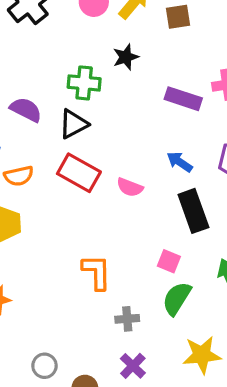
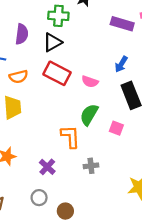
purple semicircle: (26, 110) -> (22, 34), turned 72
blue arrow: (180, 162) -> (121, 64), turned -91
green semicircle: (177, 298) -> (89, 115), moved
purple cross: (133, 366) -> (47, 167), moved

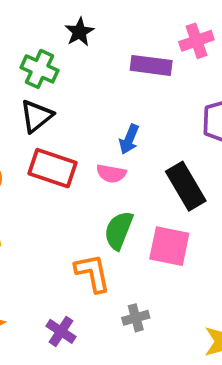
green cross: (58, 16) -> (39, 69), turned 30
blue arrow: (121, 64) -> (129, 139), moved
pink square: (116, 128) -> (169, 246), size x1.6

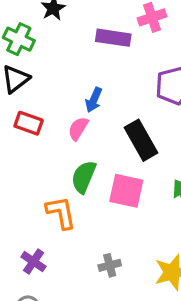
red rectangle: (53, 168) -> (29, 123), size x0.7
pink semicircle: (111, 173) -> (78, 129), turned 110
gray cross: (136, 318) -> (110, 265), moved

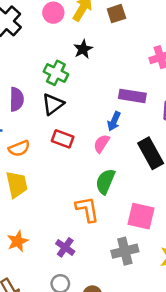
purple rectangle: (113, 38) -> (132, 96), moved
pink square: (126, 191) -> (141, 216), moved
gray cross: (110, 265) -> (125, 251), size x1.5

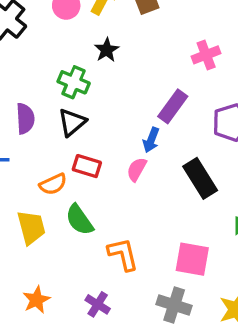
purple rectangle: (132, 96) -> (173, 106), turned -60
orange semicircle: (19, 148) -> (53, 184), moved
green semicircle: (105, 181) -> (79, 220), moved, turned -55
gray cross: (125, 251) -> (174, 305), turned 35

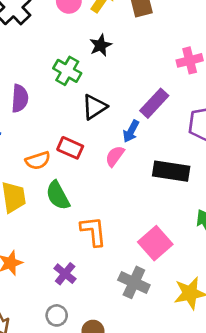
black triangle: (72, 122) -> (94, 107), moved
black rectangle: (200, 178) -> (171, 171), turned -56
pink square: (192, 259) -> (155, 243), turned 32

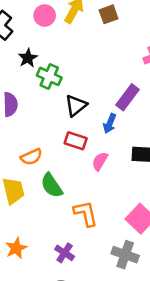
black star: (101, 45) -> (28, 58), moved
red rectangle: (70, 148) -> (76, 141), moved
pink semicircle: (115, 156) -> (100, 161), moved

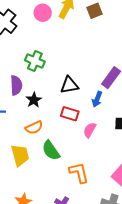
black star: (28, 58) -> (34, 100), moved
green cross: (49, 76) -> (35, 61), moved
black triangle: (76, 106) -> (69, 85), turned 30

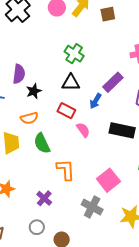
green cross: (35, 61) -> (74, 54), moved
pink semicircle: (90, 130) -> (83, 130), turned 105

